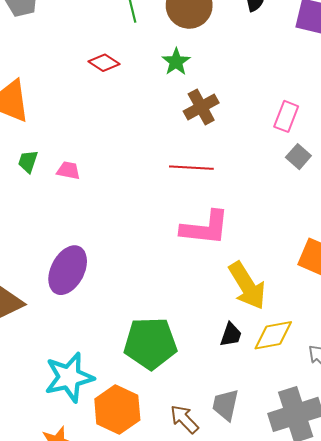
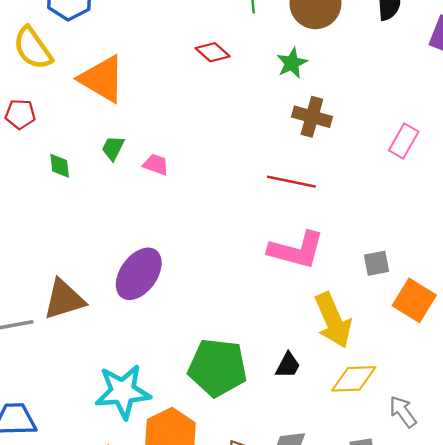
brown cross: (201, 107) -> (312, 117), turned 36
gray square: (298, 157) -> (376, 263), moved, turned 30
black trapezoid: (231, 335) -> (288, 365), moved

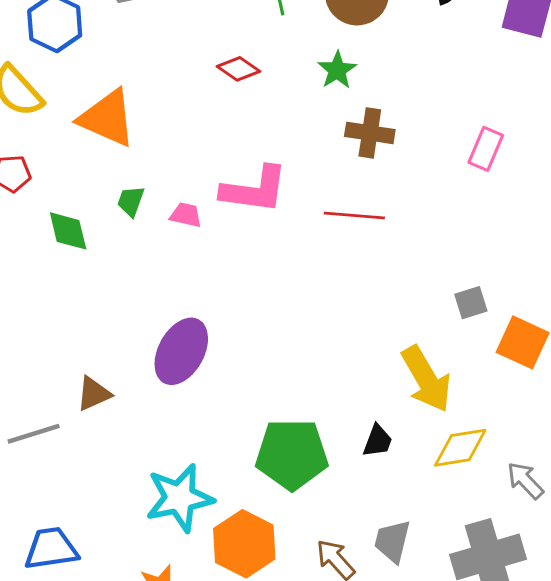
green diamond: (60, 166) -> (68, 231), size x1.4
pink L-shape: (296, 250) -> (254, 190), moved
brown triangle: (64, 299) -> (94, 394), size x0.7

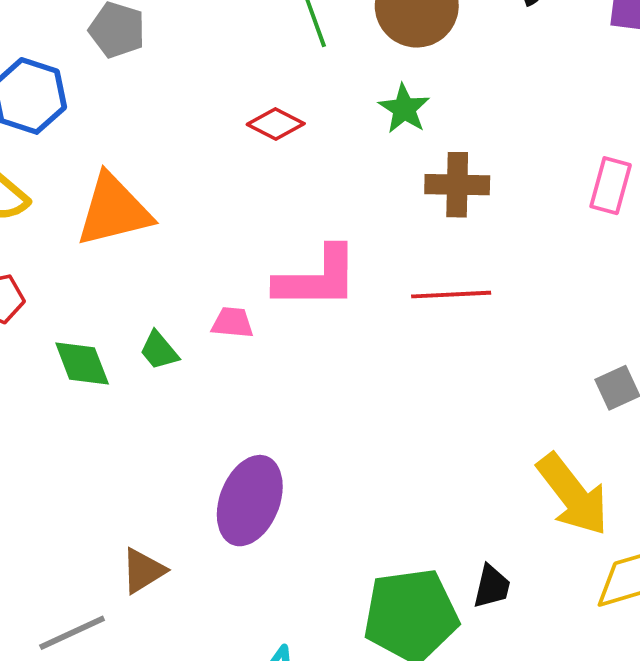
orange triangle: (107, 118) -> (114, 210), turned -30
green trapezoid: (131, 201) -> (159, 350), moved, turned -52
black trapezoid: (378, 441) -> (492, 587), moved

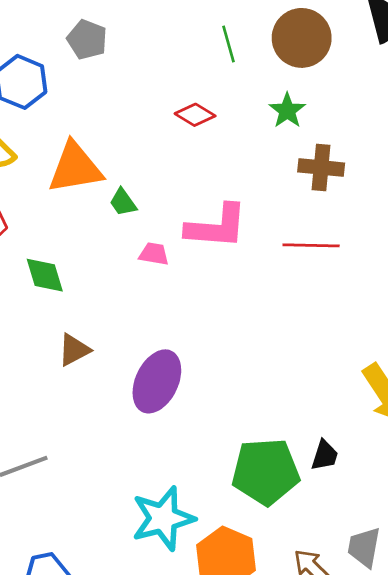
green trapezoid: (159, 350) -> (123, 202), moved
brown triangle: (143, 571) -> (74, 350), moved

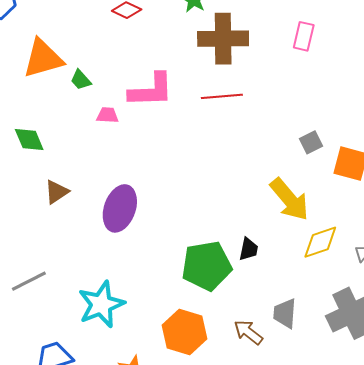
brown cross: (321, 167) -> (223, 39), size x1.5
cyan star: (163, 518) -> (101, 304), moved

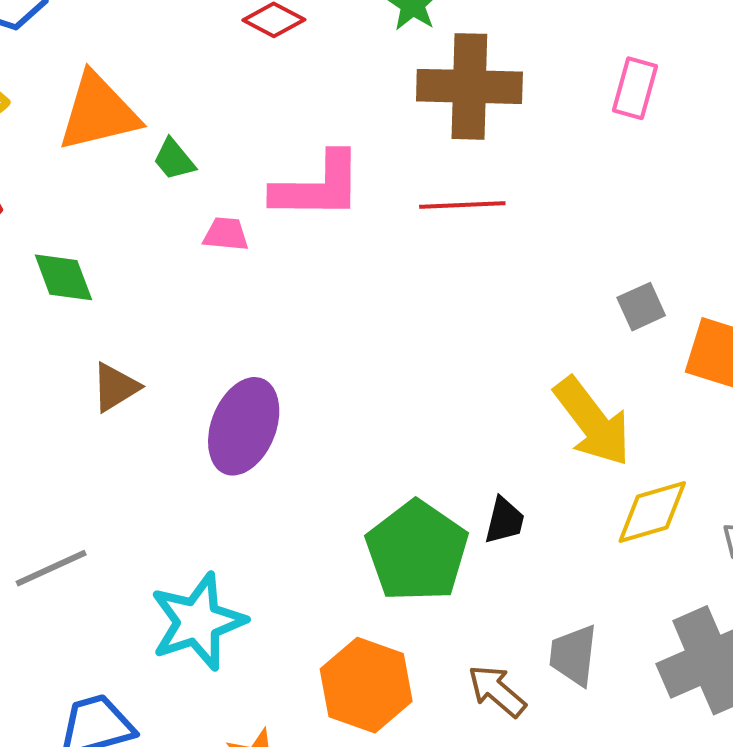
green pentagon: (207, 266) -> (417, 551), turned -30

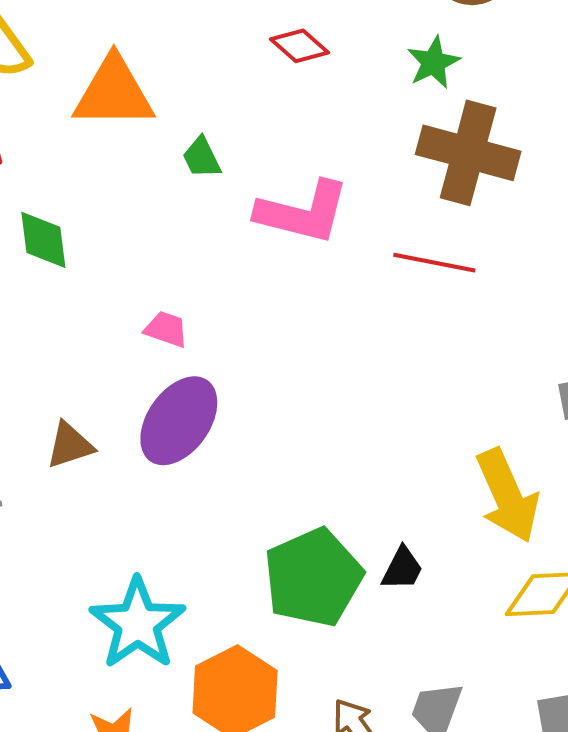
green trapezoid: (174, 159) -> (202, 158), moved
pink trapezoid: (226, 234) -> (166, 329), moved
brown triangle: (115, 387) -> (70, 445), moved
cyan star: (198, 622) -> (138, 624), moved, turned -30

